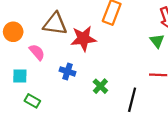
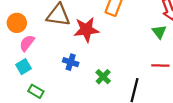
pink semicircle: (37, 52) -> (27, 43), moved, turned -102
cyan square: (20, 76) -> (24, 67), turned -32

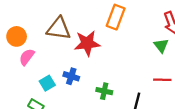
cyan square: (24, 67) -> (47, 83), moved
green cross: (103, 77) -> (104, 91), turned -32

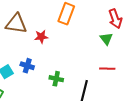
red star: (87, 43) -> (41, 37), size x0.6

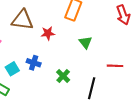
green triangle: (106, 39) -> (86, 42), moved
green cross: (56, 79) -> (63, 76), turned 32

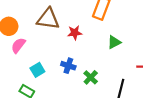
green triangle: (86, 42) -> (114, 42), turned 40
blue cross: (34, 63) -> (68, 66), moved

